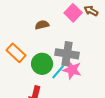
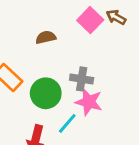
gray cross: (67, 54) -> (82, 79), size x0.7
cyan line: (58, 72) -> (67, 123), moved

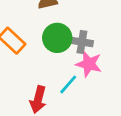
green circle: (46, 93) -> (57, 38), moved

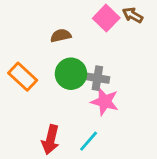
cyan line: (68, 84) -> (89, 141), moved

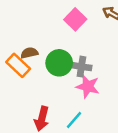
pink square: (106, 18) -> (75, 19), moved
brown semicircle: (61, 36) -> (29, 53), moved

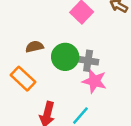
orange rectangle: (18, 65) -> (23, 79), moved

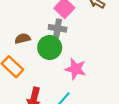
gray cross: (88, 61) -> (58, 28), moved

